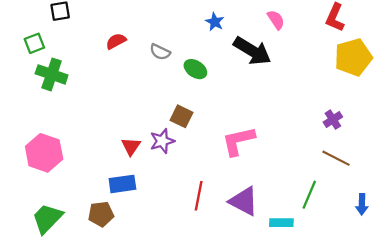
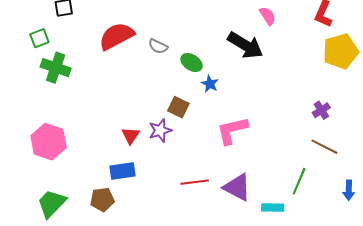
blue star: (215, 22) -> (210, 84), moved
red semicircle: (116, 41) -> (116, 36), size x1.8
red line: (199, 196) -> (195, 182), turned 72

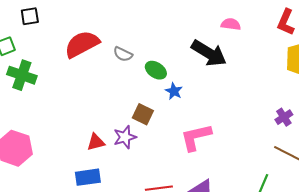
pink semicircle: (268, 16) -> (231, 24), turned -48
red triangle: (131, 136) -> (96, 142), turned 42

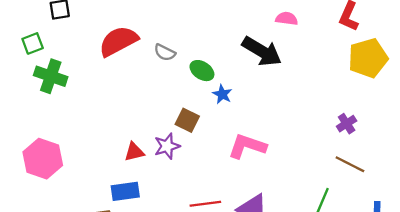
pink L-shape: (196, 137) -> (247, 146), turned 32

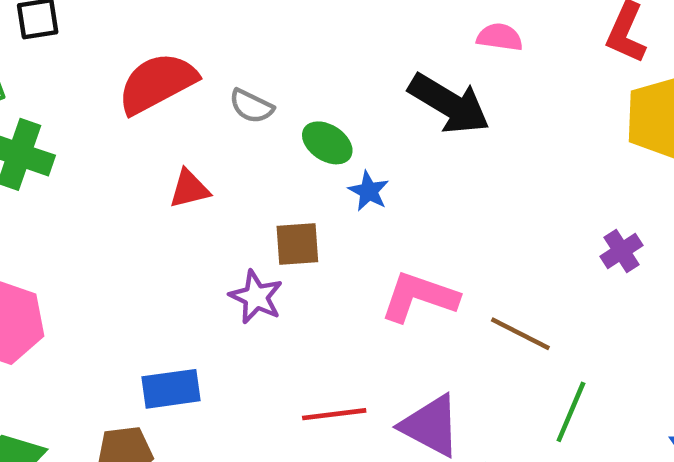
brown square: (187, 120) -> (297, 244), turned -30
purple star: (167, 146) -> (256, 297), turned -30
red triangle: (134, 152) -> (189, 189), moved
brown line: (350, 164) -> (520, 334), moved

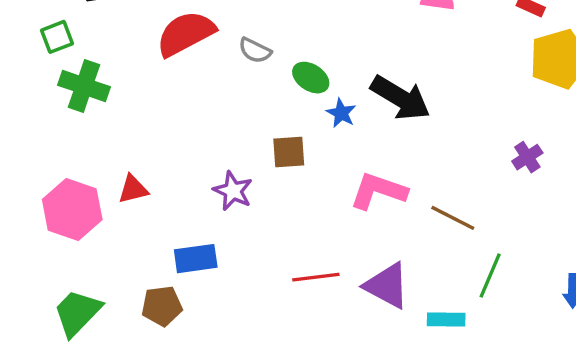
black arrow: (449, 104) -> (400, 98), moved
red triangle: (189, 189) -> (133, 189), moved
purple star: (256, 297) -> (233, 191), moved

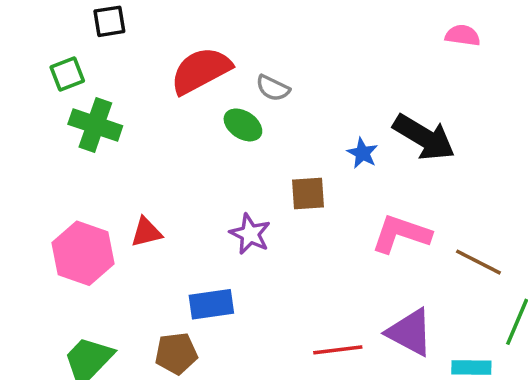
green ellipse: (311, 78) -> (243, 125), moved
red line: (316, 277) -> (338, 350), moved

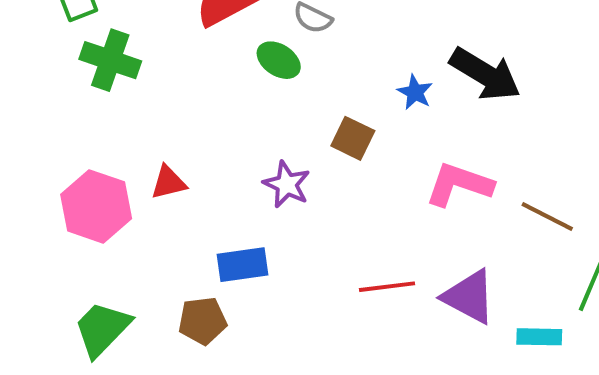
brown square: (308, 194) -> (353, 138), turned 30
red line: (338, 350) -> (387, 287), moved

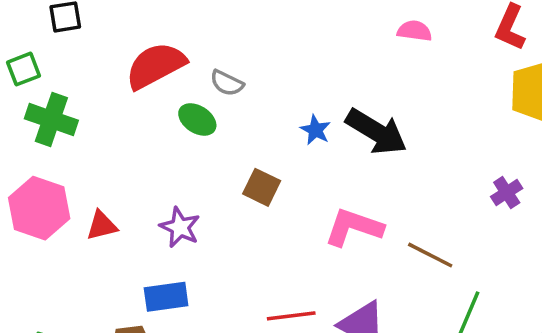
blue star: (415, 92) -> (315, 130), moved
purple star: (287, 184) -> (180, 227), moved
pink hexagon: (96, 206) -> (39, 208), moved

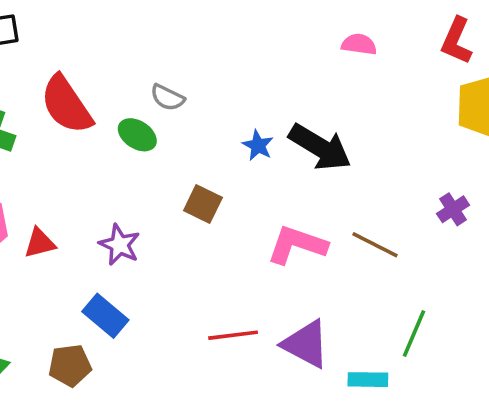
red semicircle: (156, 66) -> (66, 105), moved, turned -96
brown line: (430, 255) -> (375, 245), moved
blue rectangle: (166, 297) -> (105, 316), turned 48

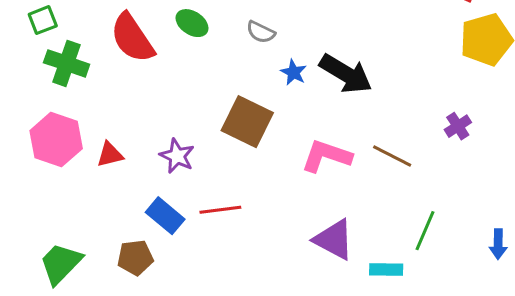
gray semicircle: (167, 98) -> (261, 32), moved
green ellipse: (137, 135) -> (192, 23), moved
brown square: (203, 204) -> (247, 122), size x1.6
red line: (233, 335) -> (220, 210), moved

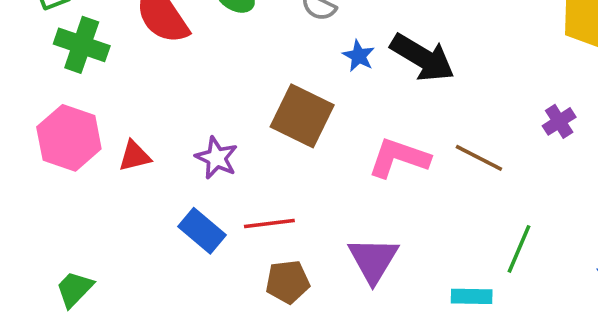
purple triangle: (334, 240) -> (373, 260), moved, turned 33
brown pentagon: (135, 258) -> (288, 282), moved
green trapezoid: (61, 264) -> (74, 289), size x0.7

